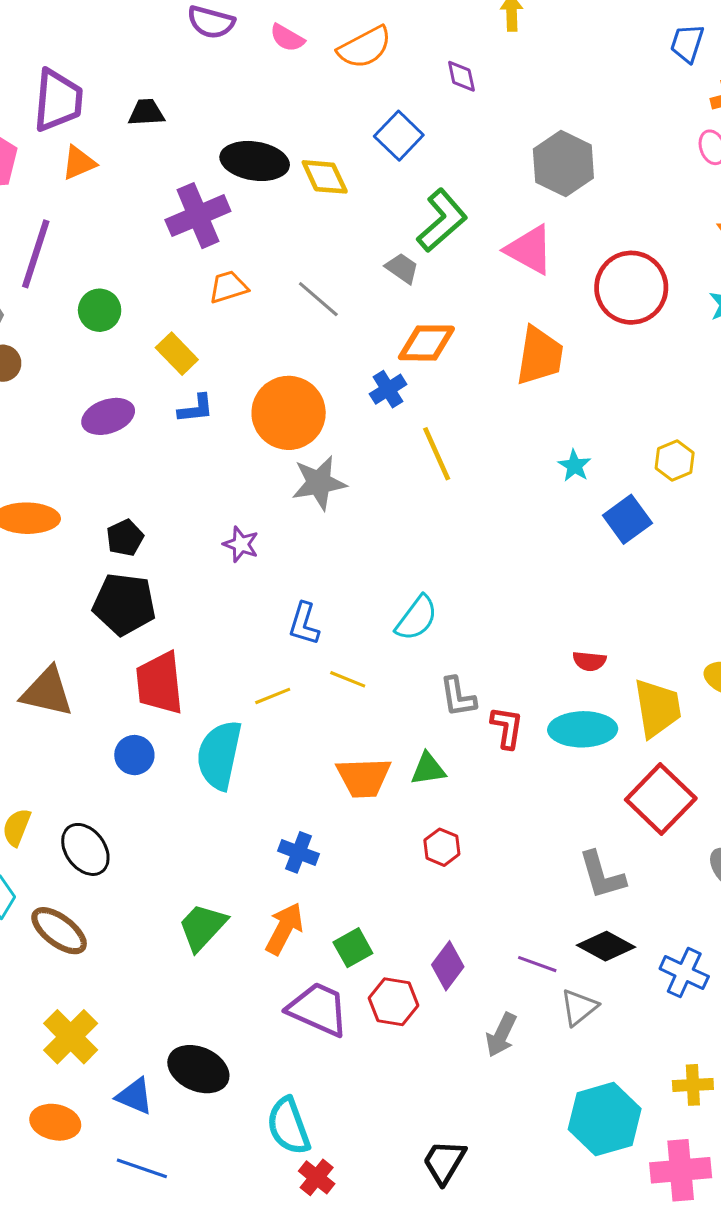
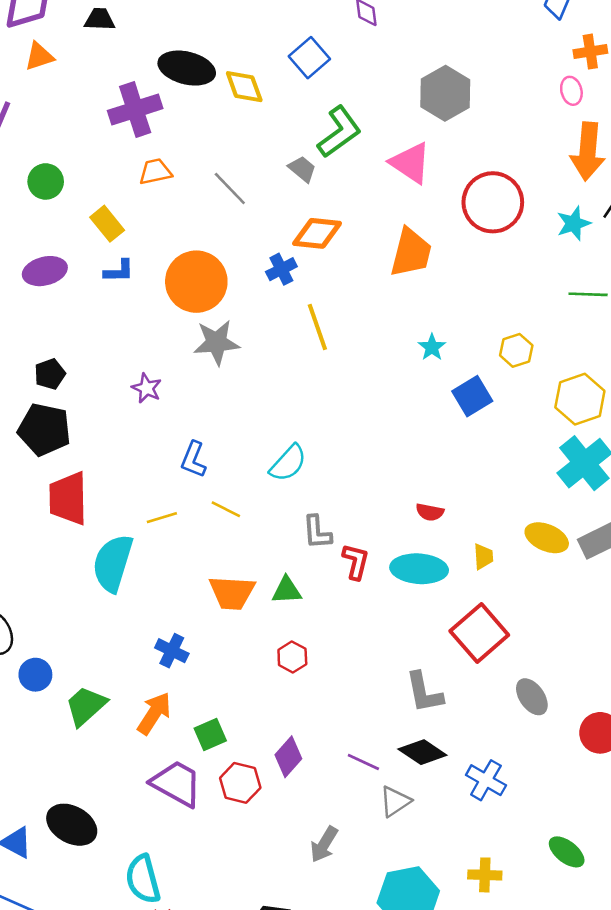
yellow trapezoid: (657, 708) -> (483, 557), size x0.5
blue circle: (134, 755) -> (35, 675), moved
gray arrow: (501, 1035) -> (324, 844), moved

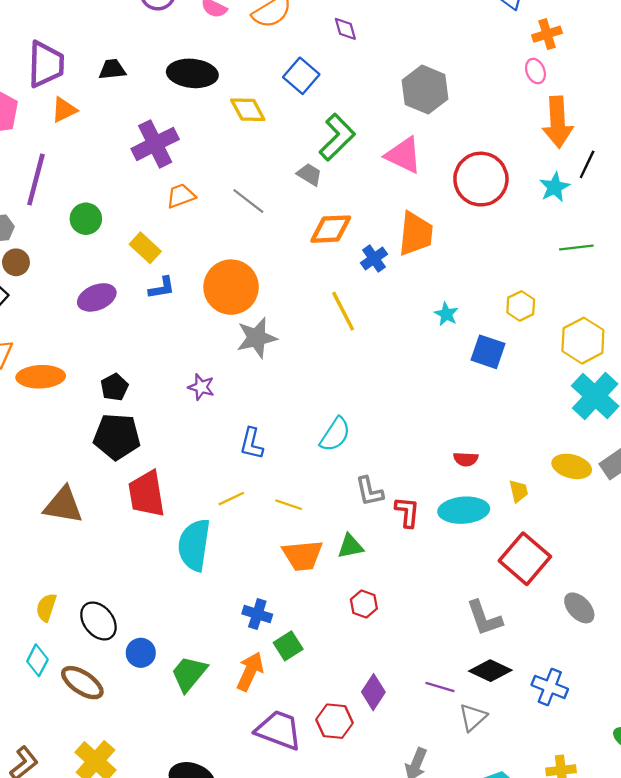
black ellipse: (187, 68) -> (192, 73), moved
blue cross: (281, 269) -> (374, 259), moved
blue square: (472, 396) -> (488, 352), turned -32
yellow line: (226, 509) -> (289, 505), moved
green square: (210, 734) -> (288, 646), moved

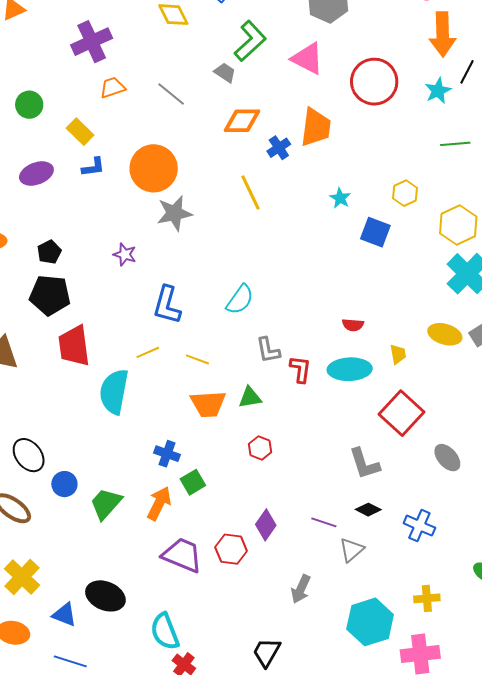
blue L-shape: (252, 444) -> (167, 305), size x1.4
black diamond: (490, 671) -> (368, 510), size x0.7

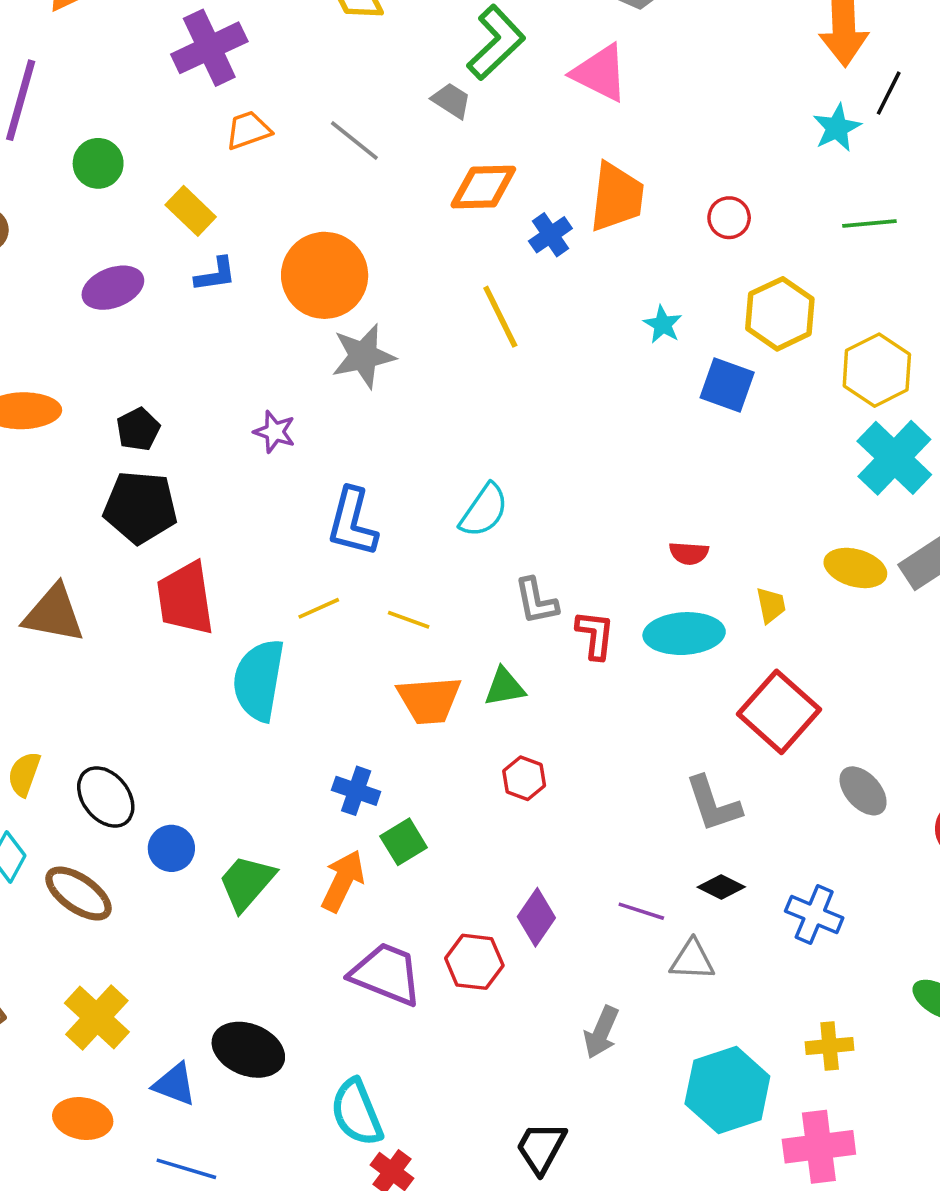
red circle: (374, 82) -> (729, 218), moved, size x0.5
yellow hexagon: (405, 193) -> (780, 314), size x1.5
gray triangle: (352, 550) -> (692, 960), turned 44

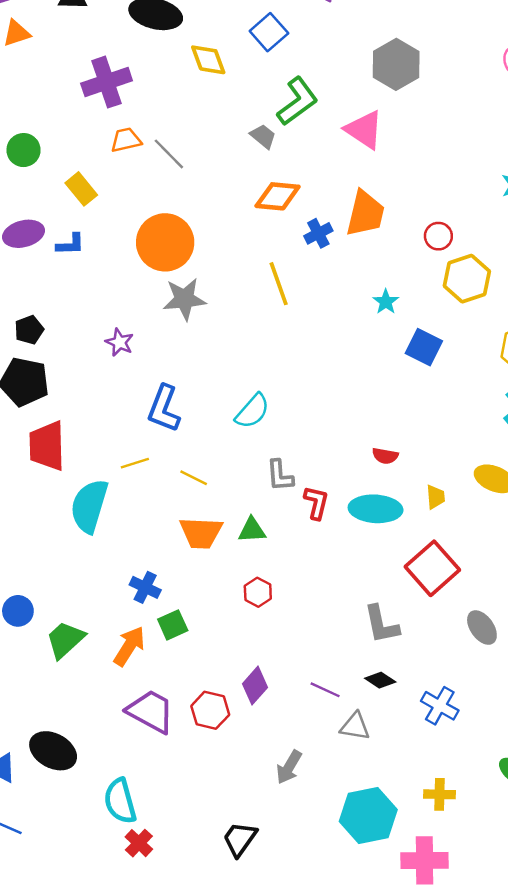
gray line: (354, 140) -> (169, 154), moved
blue L-shape: (215, 274) -> (70, 244), moved
yellow hexagon: (780, 314) -> (467, 279), moved

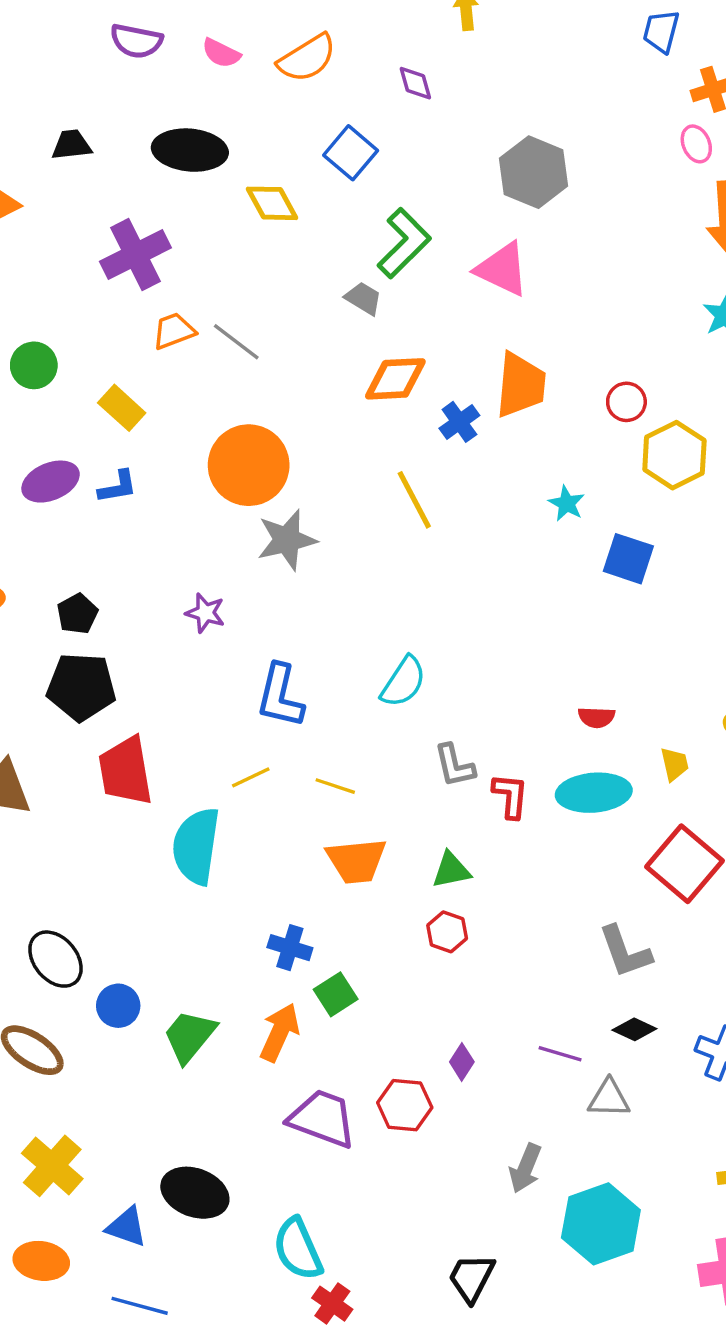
green triangle: (252, 530) -> (451, 870), moved
purple diamond: (255, 686) -> (462, 1062), size x0.7
cyan hexagon: (368, 815) -> (601, 1224), moved

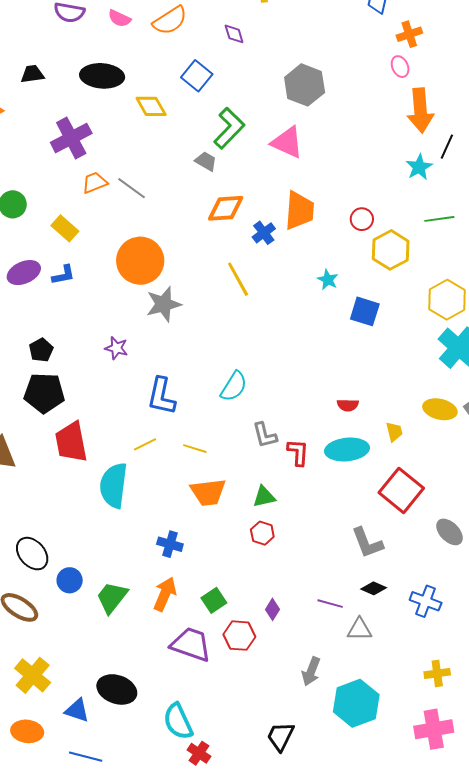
green square: (336, 994) -> (214, 600), moved

